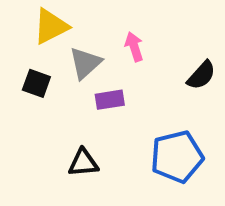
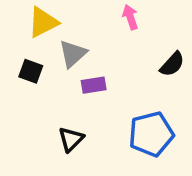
pink arrow: (134, 47) -> (130, 17), moved
black triangle: (83, 163) -> (71, 139), turned -40

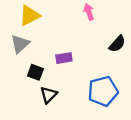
gray triangle: (73, 54) -> (20, 44), moved
black square: (31, 71) -> (35, 72), moved

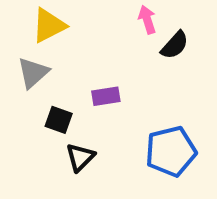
black semicircle: (117, 44) -> (175, 45), moved

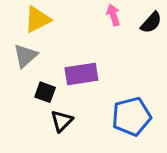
black semicircle: (175, 45) -> (151, 23), moved
purple rectangle: (106, 96) -> (81, 74), size x1.5

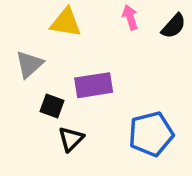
yellow triangle: (38, 20) -> (66, 23), moved, turned 36

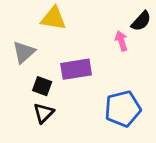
pink arrow: (130, 17) -> (121, 41), moved
black triangle: (71, 139) -> (44, 113), moved

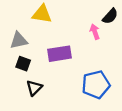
gray triangle: (24, 52) -> (19, 40), turned 30
black square: (42, 86) -> (23, 64), moved

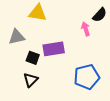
black square: (23, 64) -> (33, 58), moved

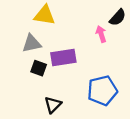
gray triangle: (17, 37) -> (32, 43), moved
black triangle: (31, 80) -> (53, 105), moved

